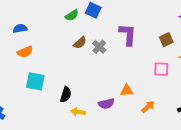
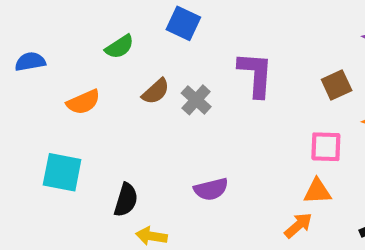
green semicircle: (72, 15) -> (120, 47), moved
orange semicircle: (25, 52) -> (83, 102), moved
orange triangle: (127, 90) -> (317, 191), moved
purple semicircle: (106, 104) -> (211, 189), moved

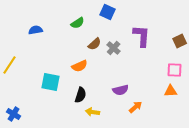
orange semicircle: (83, 102) -> (80, 66), moved
orange arrow: (298, 225) -> (136, 107), moved

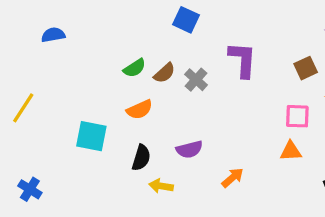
green semicircle: (78, 23) -> (135, 68), moved
blue semicircle: (36, 30) -> (53, 35), moved
purple semicircle: (121, 90) -> (189, 149), moved

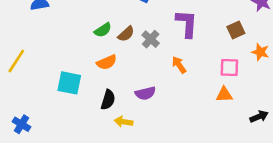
orange arrow: (233, 178) -> (179, 65), moved, turned -84

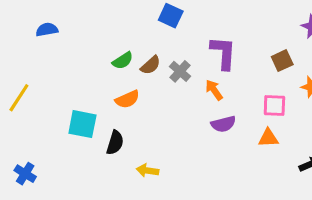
orange arrow: (179, 65) -> (214, 90), moved
purple semicircle: (145, 93) -> (223, 124), moved
black semicircle: (108, 100) -> (115, 143), moved

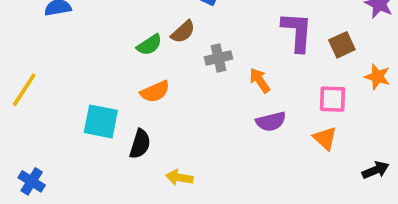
purple L-shape: (223, 53) -> (297, 32), moved
brown semicircle: (151, 65) -> (183, 32), moved
gray cross: (180, 71) -> (219, 58), turned 35
orange triangle: (268, 138) -> (325, 138), turned 45

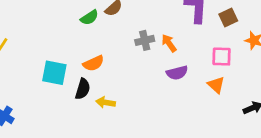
gray cross: (219, 58) -> (145, 40), moved
orange semicircle: (155, 92) -> (93, 63), moved
yellow arrow: (179, 178) -> (106, 102), moved

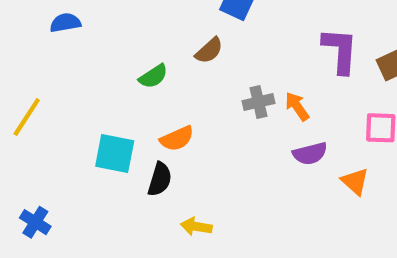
green semicircle: (89, 17) -> (153, 76), moved
orange triangle: (216, 85) -> (355, 181), moved
yellow arrow: (106, 102) -> (196, 227), moved

